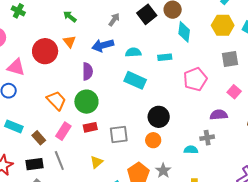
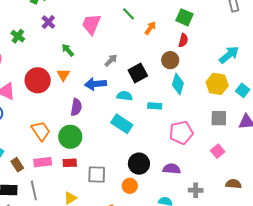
black square: (147, 14) -> (138, 73), moved
purple semicircle: (219, 115) -> (172, 169), moved
pink rectangle: (63, 131) -> (43, 162), turned 42
gray cross: (207, 138) -> (196, 190), moved

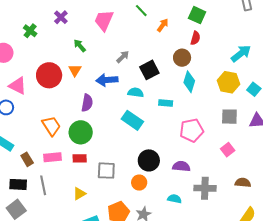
gray cross: (196, 190) -> (205, 188), size x1.5

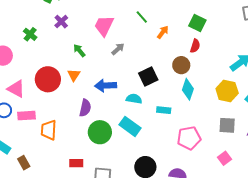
gray arrow: (123, 57) -> (118, 49), moved
orange trapezoid: (51, 126) -> (49, 130), turned -145
green circle: (81, 132) -> (100, 132), moved
pink rectangle: (53, 157) -> (26, 116), moved

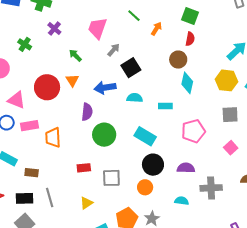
black square: (148, 77) -> (131, 68), moved
cyan rectangle: (130, 126) -> (145, 136), moved
brown rectangle: (24, 163) -> (32, 173), turned -48

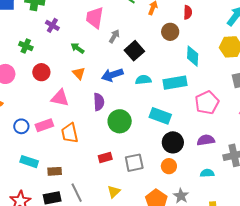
brown circle: (178, 60) -> (170, 32), moved
red circle: (47, 87) -> (41, 72), moved, size x0.7
pink triangle: (16, 100) -> (60, 98), moved
cyan rectangle: (165, 106) -> (175, 83), size x1.6

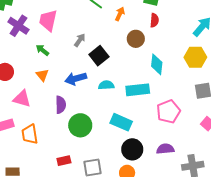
pink trapezoid: (95, 18) -> (48, 20), moved
purple cross: (52, 25) -> (18, 26), size x1.5

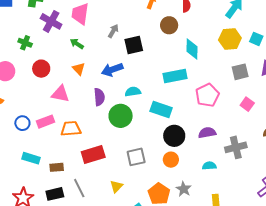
black square: (99, 56) -> (134, 45), turned 30
cyan semicircle: (106, 85) -> (133, 92), moved
orange trapezoid: (30, 134) -> (71, 129), turned 100
red rectangle: (64, 161) -> (93, 155), moved, size x1.6

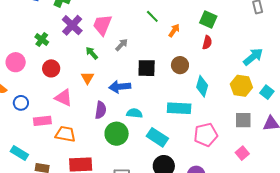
brown circle: (169, 25) -> (180, 65), moved
gray arrow: (113, 31) -> (122, 45), moved
blue circle: (22, 123) -> (21, 103), moved

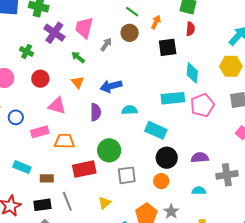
brown circle: (180, 65) -> (130, 33), moved
black square: (147, 68) -> (168, 47), moved
green circle: (117, 134) -> (109, 150), moved
pink pentagon: (206, 135) -> (202, 105), moved

